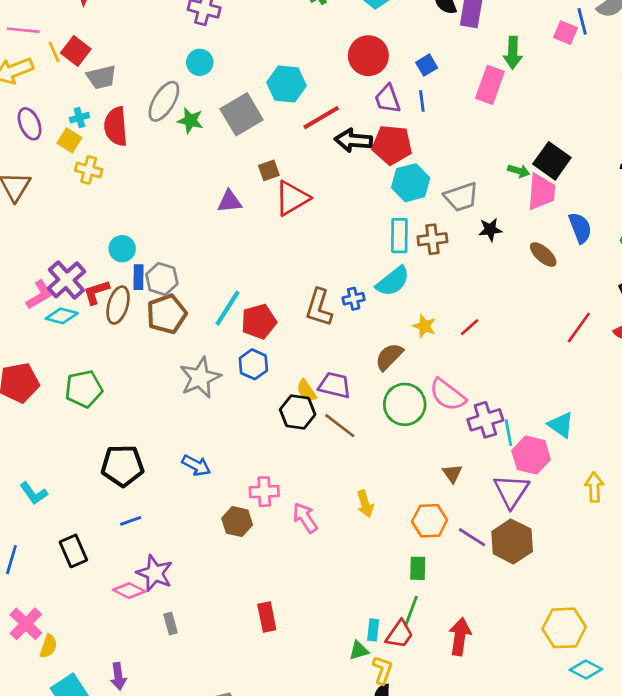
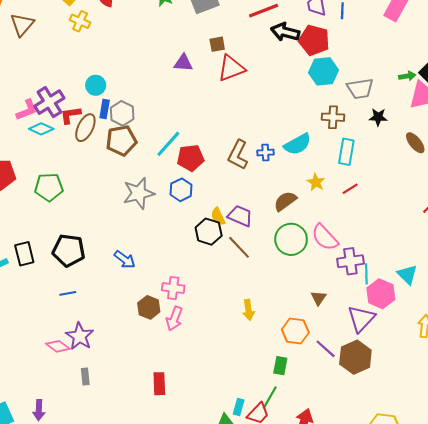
green arrow: (519, 171) -> (407, 76), turned -35
cyan rectangle: (399, 236) -> (346, 152), moved
pink arrow: (305, 518) -> (174, 319), moved, turned -135
black rectangle: (73, 551) -> (24, 254), moved

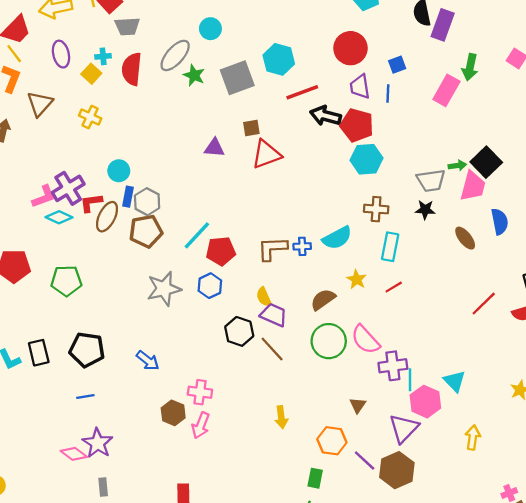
yellow cross: (80, 21) -> (90, 117), moved
gray trapezoid: (360, 89) -> (431, 180), moved
brown L-shape: (238, 155) -> (272, 249), turned 60
yellow semicircle: (218, 216) -> (264, 297), moved

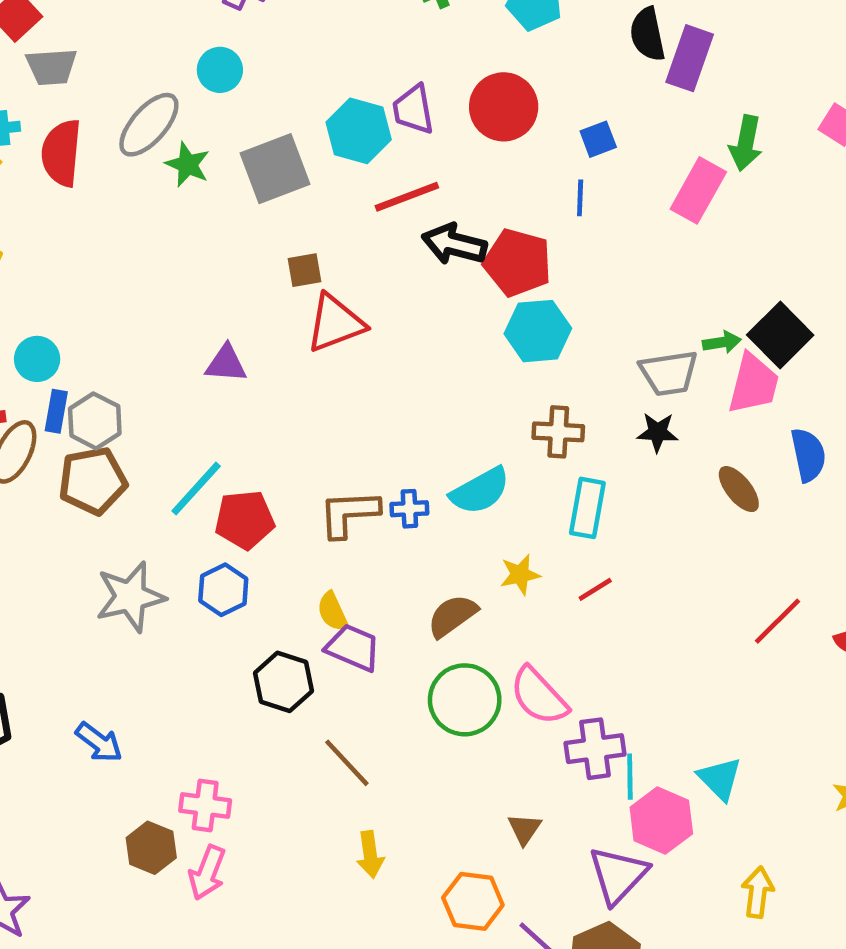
purple trapezoid: (360, 87) -> (413, 109), moved
purple triangle: (214, 148) -> (226, 364), moved
yellow star: (357, 279) -> (520, 575), turned 30
brown line: (272, 349) -> (347, 763), moved

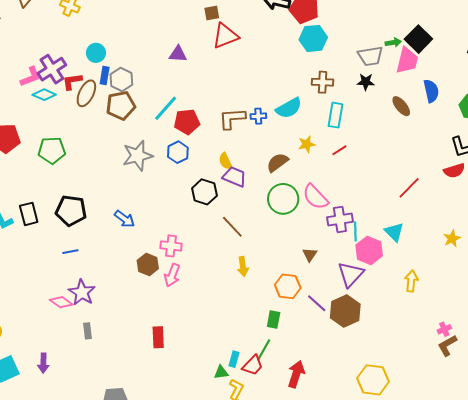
red line: (778, 621) -> (409, 188), moved

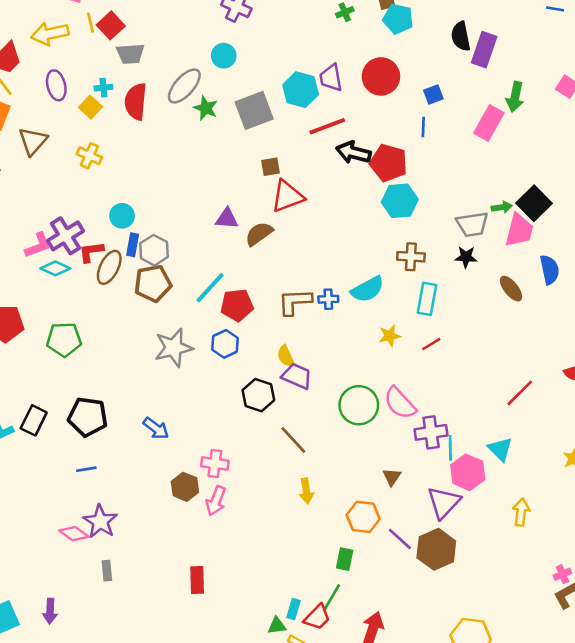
brown semicircle: (277, 162) -> (259, 234), moved
black rectangle: (29, 214) -> (34, 420), turned 40

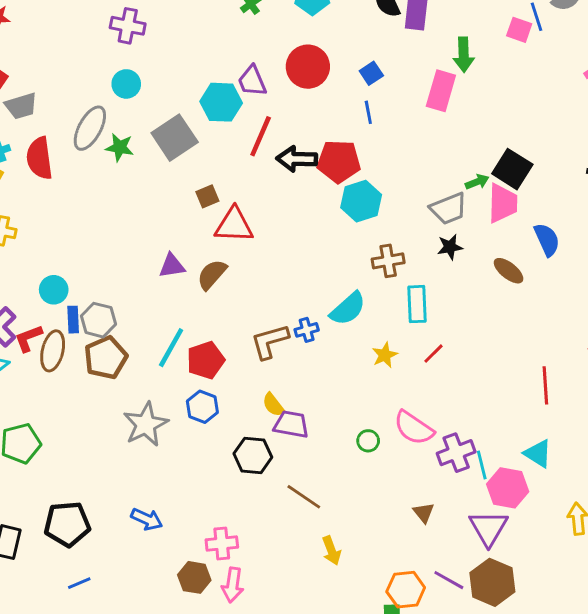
red line: (327, 126) -> (261, 136), turned -33
red triangle: (287, 196) -> (234, 225), turned 36
red line: (520, 393) -> (545, 385), turned -36
green circle: (359, 405) -> (368, 441), size x0.5
orange hexagon: (363, 517) -> (406, 590), moved

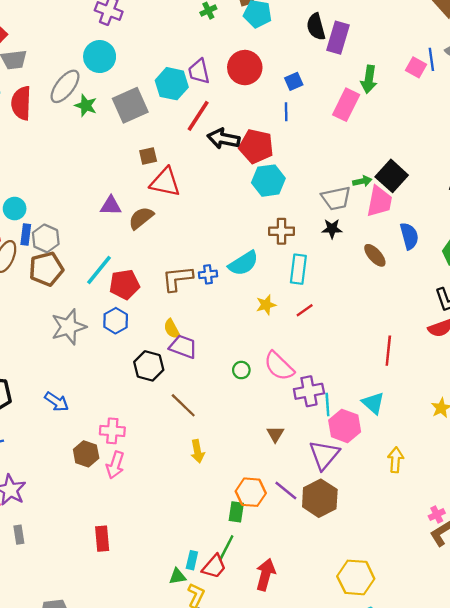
cyan circle: (126, 84) -> (100, 57), size x1.4

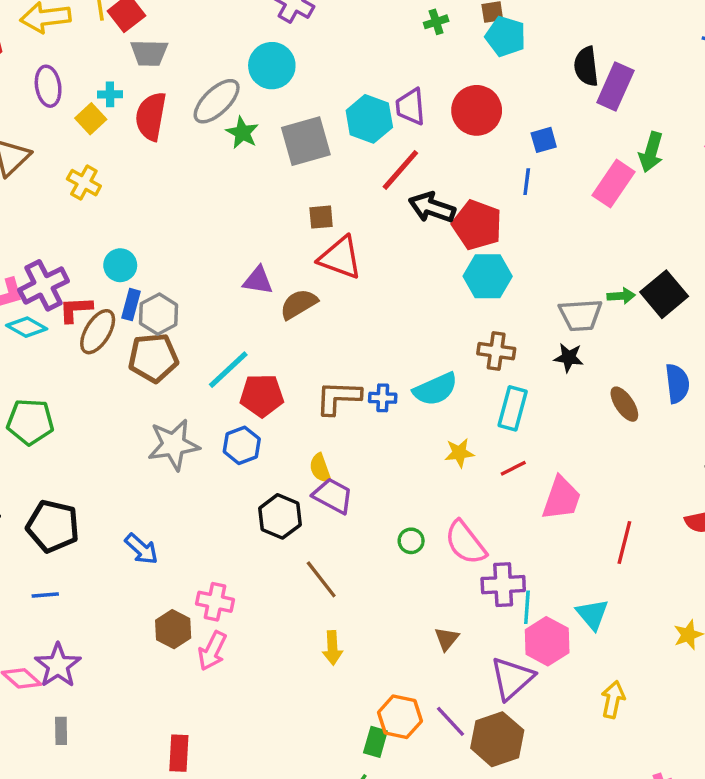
pink trapezoid: (379, 201) -> (561, 498), moved

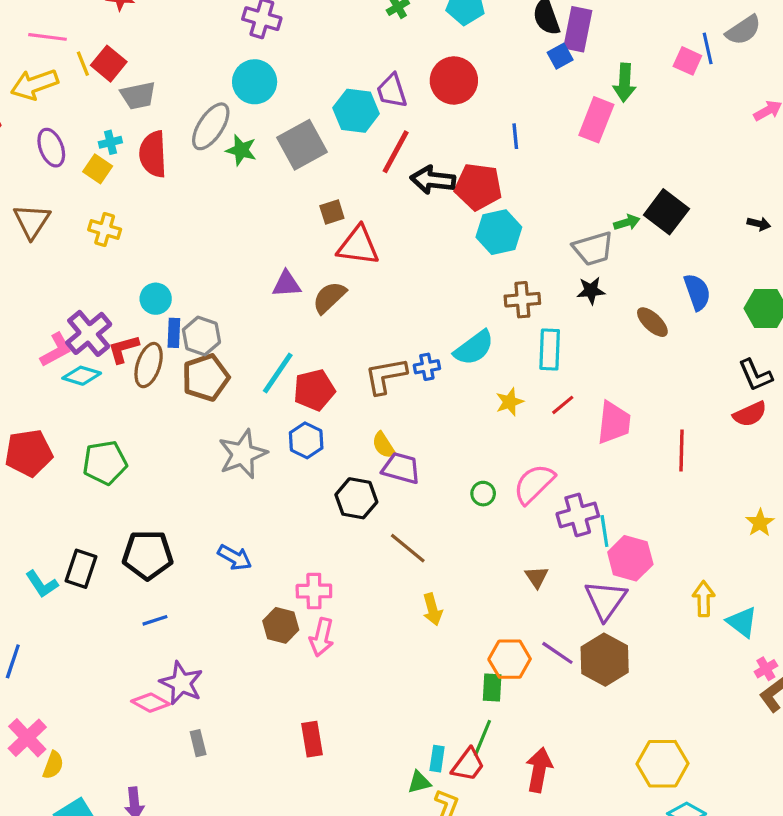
blue square: (544, 140) -> (560, 56), moved
pink semicircle: (465, 543) -> (534, 484), turned 96
cyan triangle: (592, 614) -> (742, 622), moved

